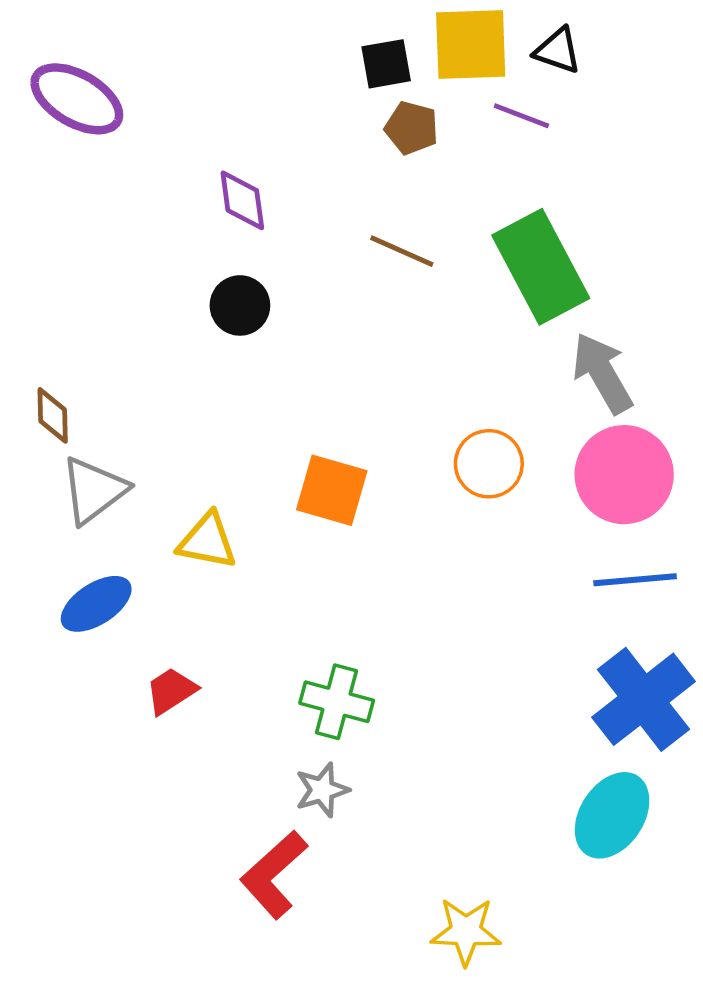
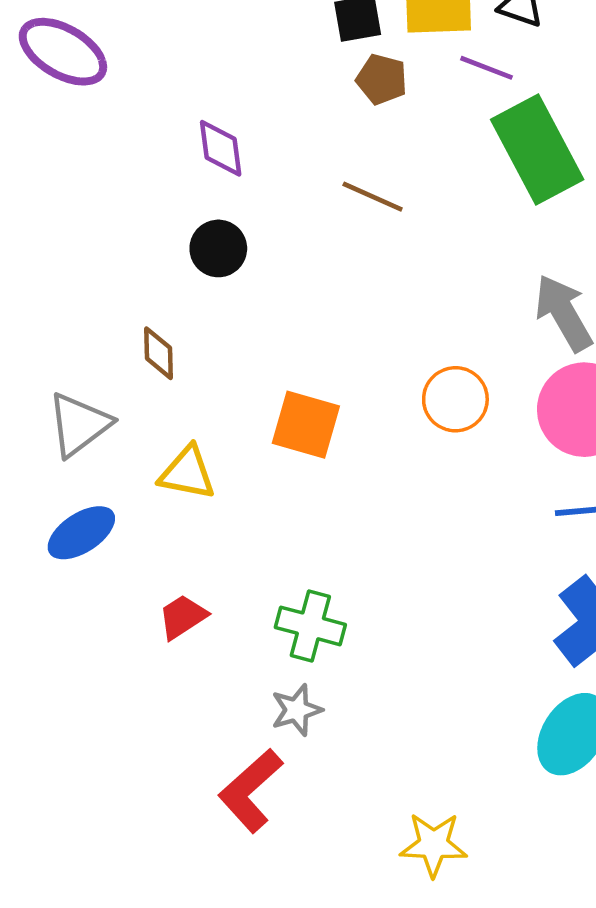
green rectangle: (541, 267) -> (537, 149), moved
brown diamond: (53, 415) -> (158, 353), moved
red trapezoid: (171, 691) -> (183, 617), moved

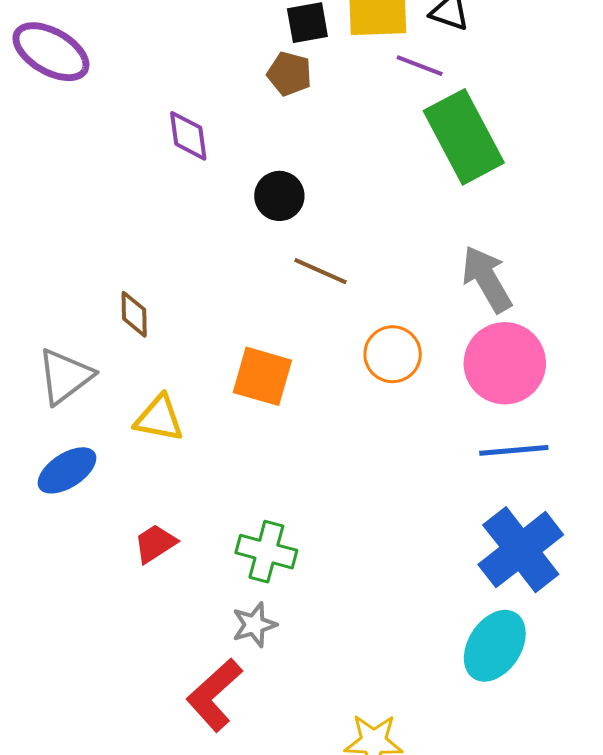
brown pentagon: (382, 79) -> (289, 74), moved
brown line: (373, 197) -> (320, 271), moved
black circle: (218, 248) -> (279, 196), moved

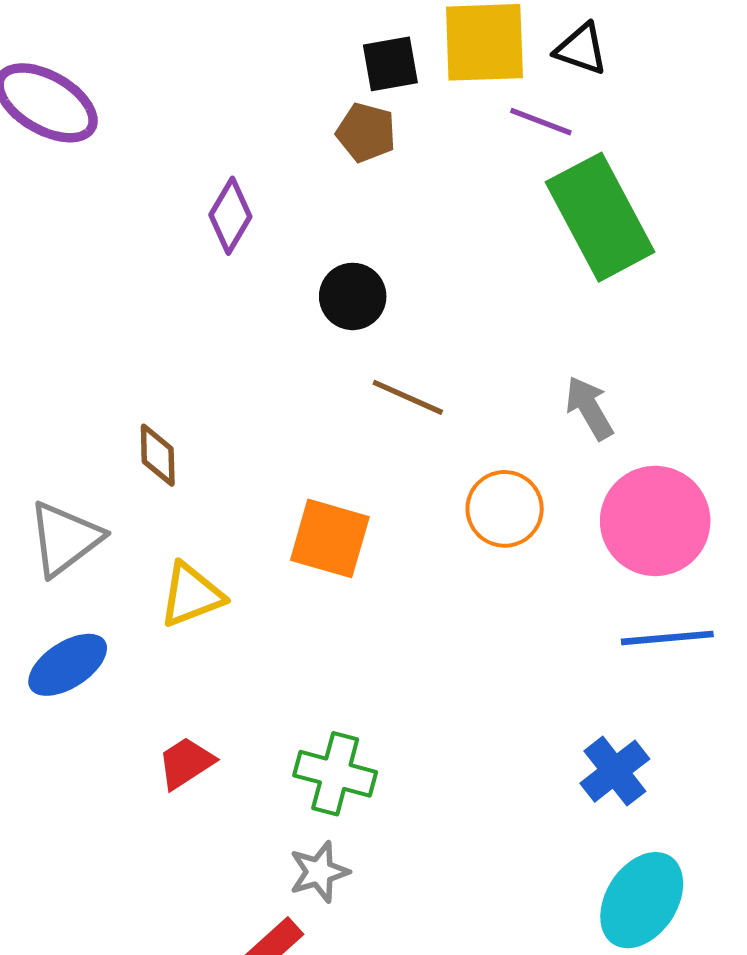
purple diamond: (188, 136) -> (230, 216), turned 38
gray arrow: (487, 279) -> (589, 408), moved, size x0.7
yellow triangle: (159, 418) -> (191, 595), turned -32
blue cross: (521, 550) -> (615, 771), moved, size x0.6

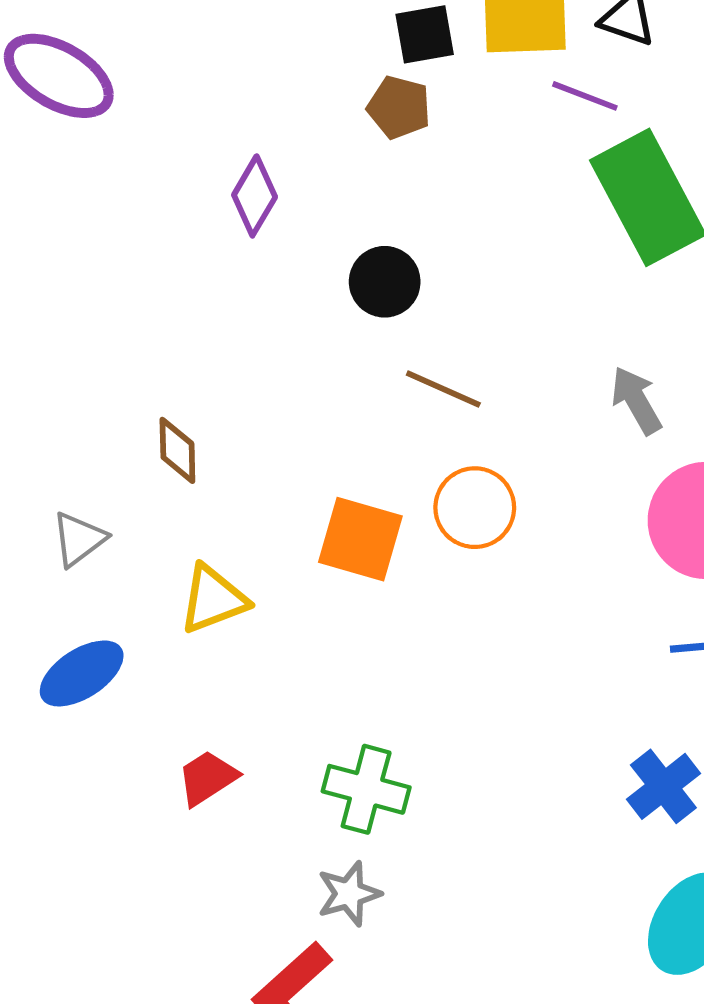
orange circle: (505, 509) -> (475, 508), moved
gray triangle: (65, 538) -> (79, 539), size x0.7

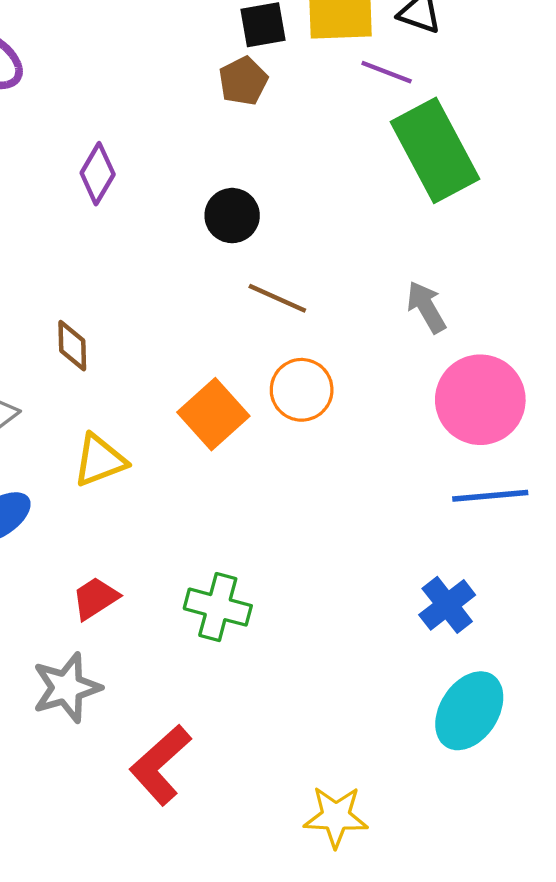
brown pentagon: (399, 107) -> (243, 81), turned 30
purple diamond: (255, 196) -> (98, 174), moved
orange square: (360, 539) -> (213, 414), turned 32
gray star: (349, 894) -> (67, 688), moved, size x1.4

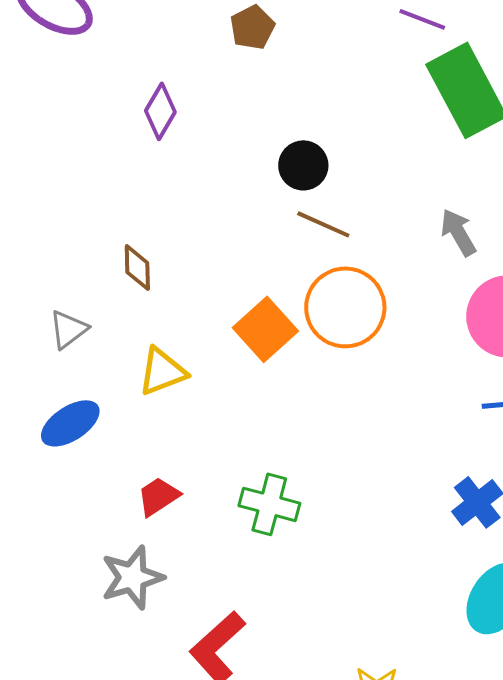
brown pentagon: (243, 81) -> (252, 27), moved
black circle: (232, 216) -> (303, 165), moved
orange circle: (302, 390) -> (345, 307), size x1.4

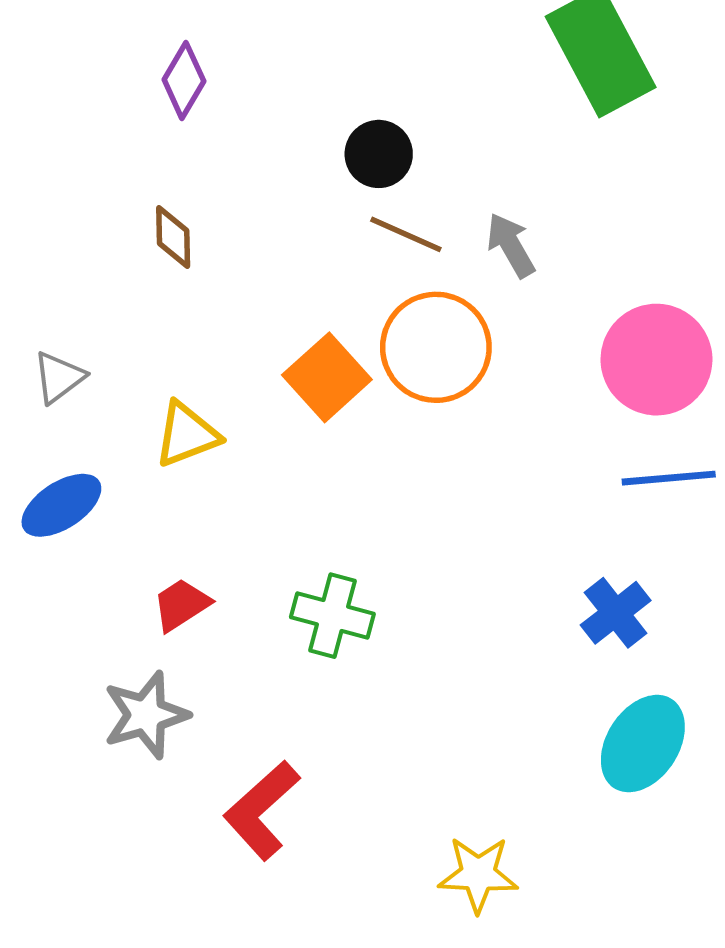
gray arrow: (458, 232) -> (511, 245), moved
brown diamond: (137, 267) -> (173, 237), moved

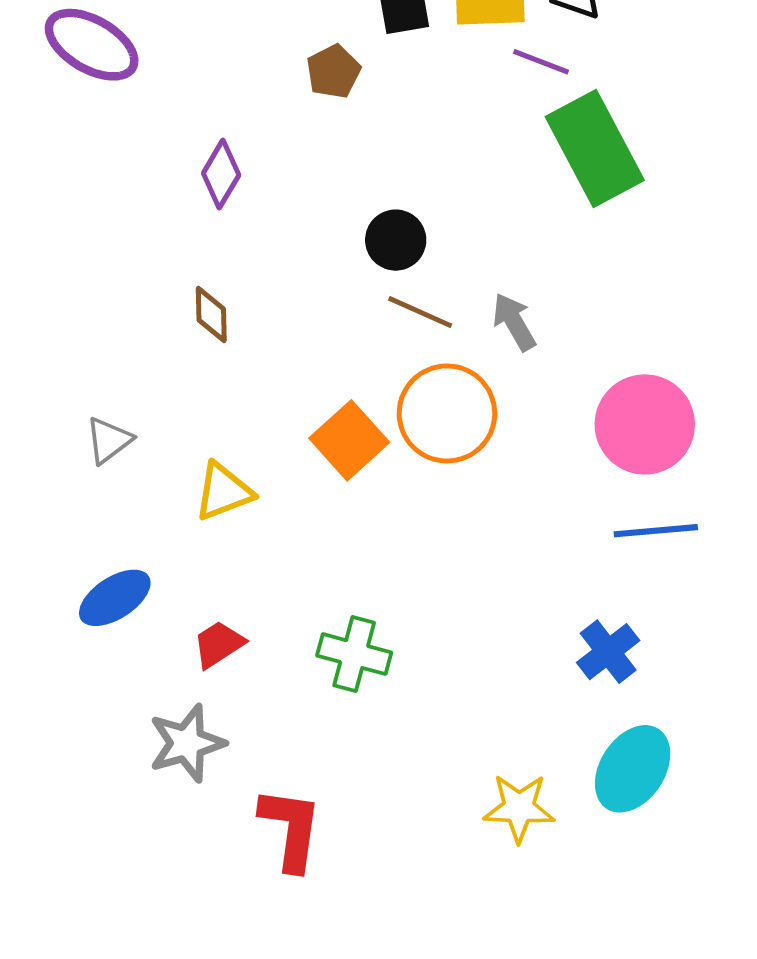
blue ellipse: (61, 505) -> (115, 598), moved
red L-shape: (262, 810) -> (291, 829), turned 140
yellow star: (478, 874) -> (519, 808), moved

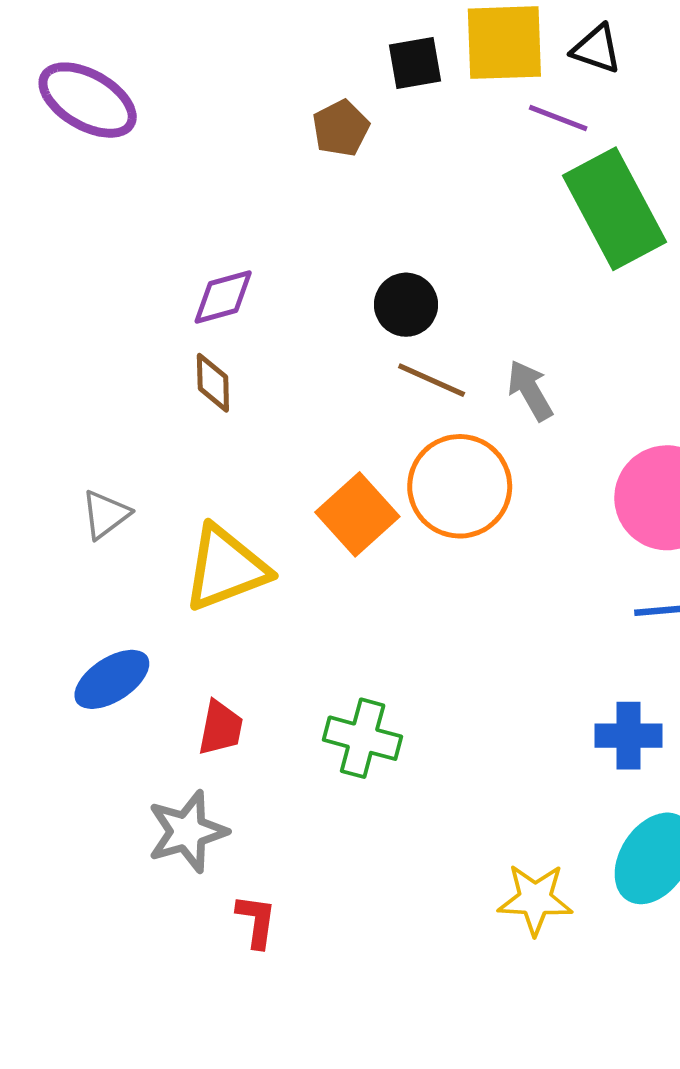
purple diamond: (221, 174) -> (223, 297), moved, turned 44
yellow triangle: (223, 492) -> (226, 568), size x1.4
red trapezoid: (219, 644) -> (221, 728), turned 134
blue cross: (608, 652) -> (629, 736), turned 38
red L-shape: (291, 829) -> (256, 921), moved, size x0.6

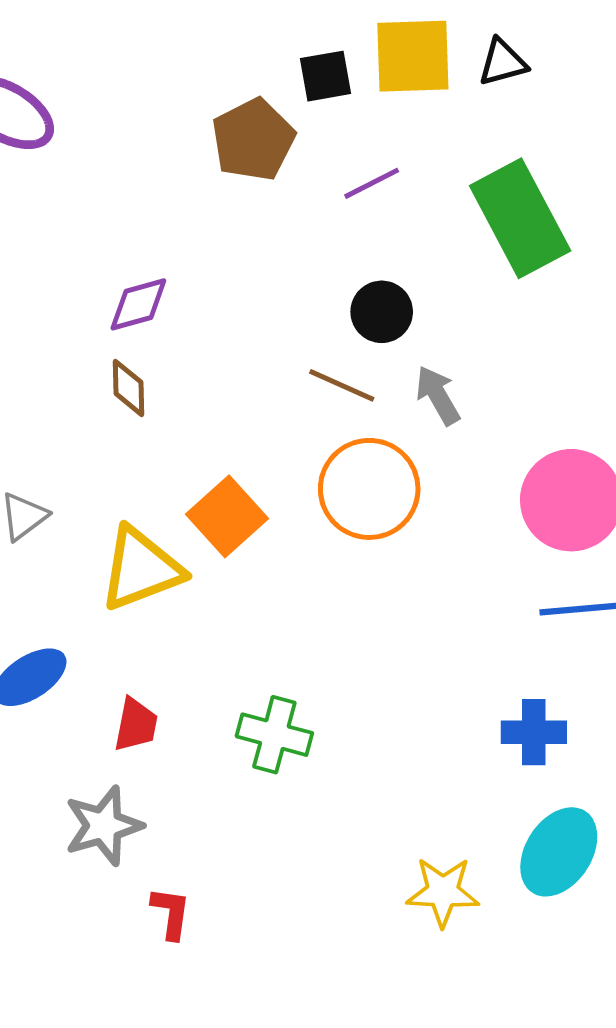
black triangle: (597, 49) -> (503, 62), turned -34
purple line: (558, 118) -> (372, 183), moved, turned -48
brown pentagon: (341, 128) -> (253, 140), size x1.5
black circle: (406, 305) -> (382, 312), moved
orange square: (357, 514) -> (227, 516), moved

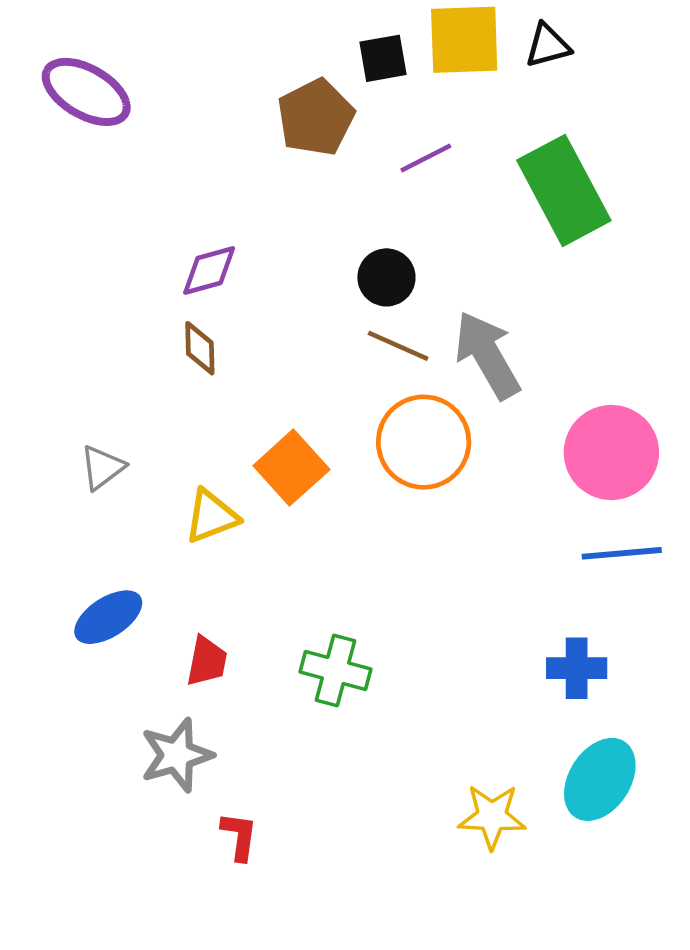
black circle: (382, 312) -> (386, 277), moved
gray arrow: (438, 395) -> (487, 355), size x1.6
yellow triangle: (141, 569) -> (211, 516), size x0.7

